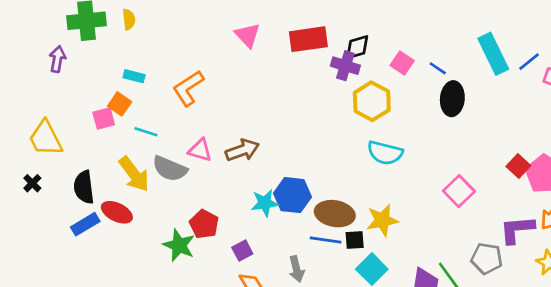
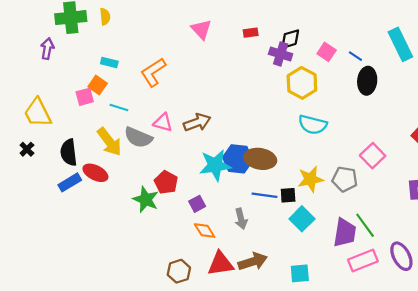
red rectangle: (308, 39) -> (251, 33), size x0.5
cyan star: (265, 203) -> (215, 165), size x1.4
brown ellipse: (335, 214) -> (260, 159), moved
gray pentagon: (487, 258) -> (345, 179), moved

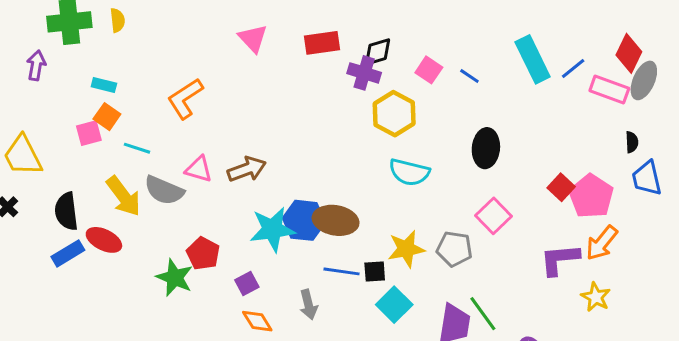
red rectangle: (251, 33) -> (322, 43), size x1.6
cyan rectangle: (109, 63) -> (104, 85), moved
black ellipse: (367, 81) -> (486, 148), moved

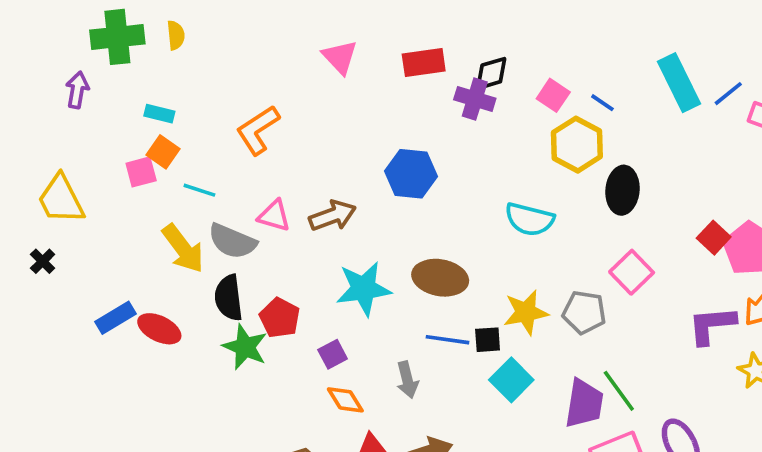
yellow hexagon: (394, 114) -> (577, 145), moved
black semicircle: (66, 211) -> (229, 298), moved
blue hexagon: (304, 220) -> (411, 174), moved
red ellipse: (104, 240) -> (159, 329), moved

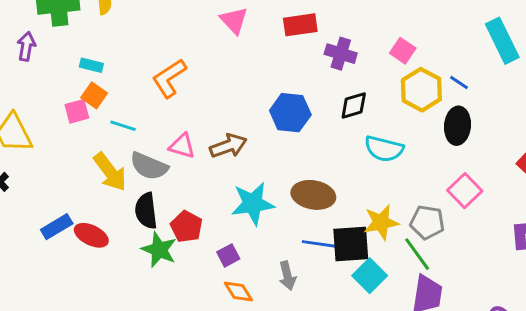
black diamond: (491, 73) -> (354, 106), moved
blue line: (602, 103) -> (459, 82), moved
black square: (488, 340) -> (351, 244), size x1.8
green line: (619, 391) -> (417, 254), moved

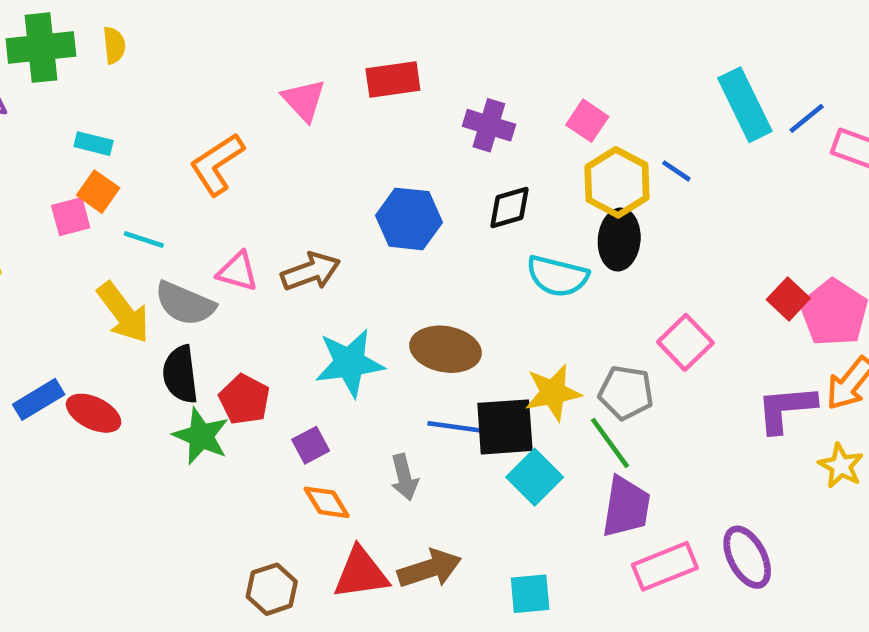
pink triangle: (234, 20) -> (304, 100), moved
red rectangle: (300, 25) -> (393, 80), moved
black ellipse: (457, 126) -> (619, 240), moved

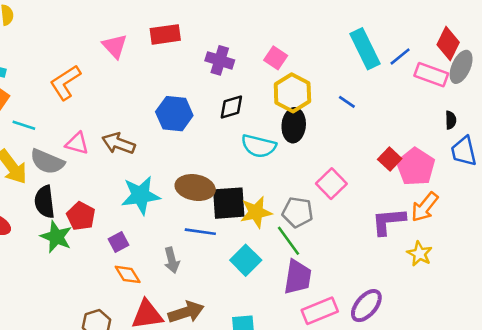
blue line: (676, 171) -> (347, 102), moved
brown arrow: (311, 272) -> (119, 143), turned -140
black square: (505, 427) -> (229, 203), moved
purple ellipse: (747, 557) -> (366, 306), turned 68

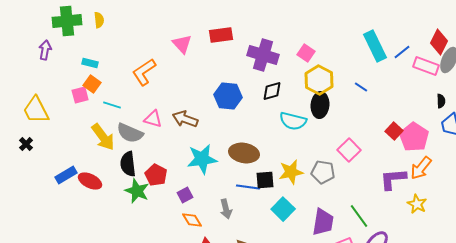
purple cross: (220, 60) -> (263, 55), size x1.4
black square: (229, 203) -> (265, 180), moved, size x0.7
green line: (289, 241) -> (359, 216), moved

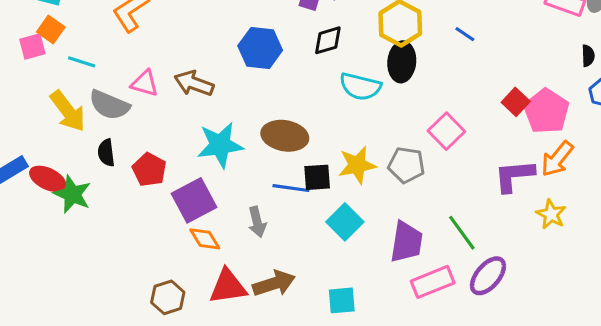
black semicircle: (128, 164) -> (106, 153), size x0.7
green star: (137, 191) -> (72, 194), moved
purple square: (185, 195) -> (194, 200), size x1.8

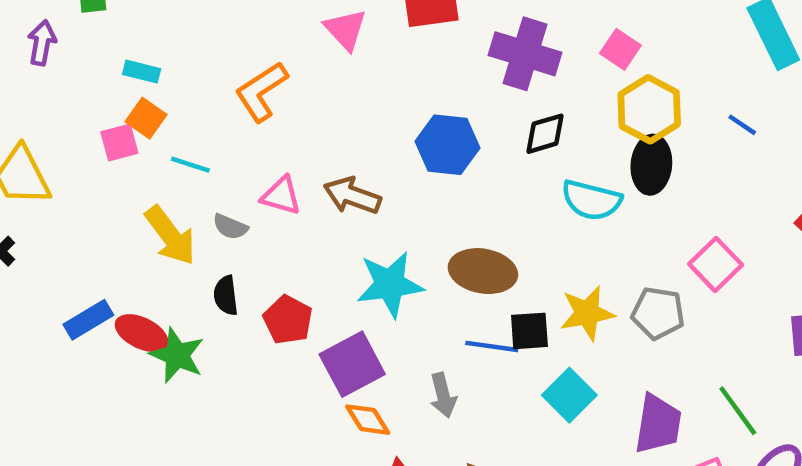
gray semicircle: (109, 105) -> (230, 227), size x0.6

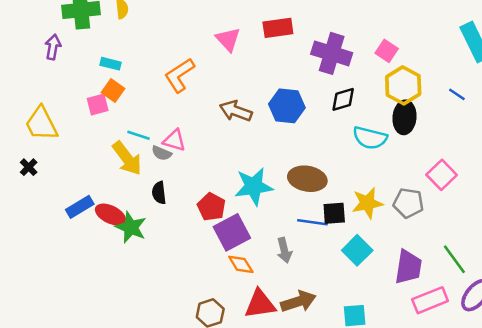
cyan line: (190, 165) -> (139, 135), moved
pink triangle: (281, 196) -> (174, 140), moved
brown arrow: (352, 196) -> (236, 111), moved
red pentagon: (288, 320) -> (211, 207), moved

